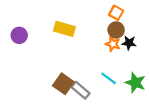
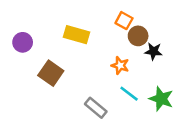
orange square: (116, 13) -> (124, 21), moved
orange star: (113, 44) -> (120, 65), moved
brown square: (63, 84) -> (51, 73), moved

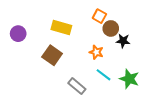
brown square: (51, 73) -> (52, 55), moved

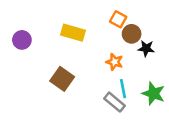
brown square: (52, 55) -> (62, 79), moved
cyan line: (104, 75) -> (123, 89), turned 42
gray rectangle: (77, 86) -> (115, 102), moved

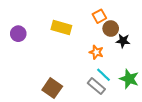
orange square: (118, 19) -> (99, 16), turned 32
brown square: (62, 79) -> (52, 88), moved
cyan line: (123, 89) -> (103, 75), turned -35

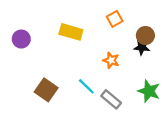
brown circle: (111, 29) -> (145, 35), moved
cyan line: (103, 75) -> (86, 86), moved
brown square: (52, 88) -> (46, 90), moved

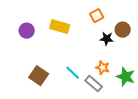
purple circle: (21, 39) -> (27, 31), moved
black star: (142, 47) -> (107, 39), moved
orange star: (111, 60) -> (103, 68), moved

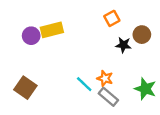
yellow rectangle: (60, 27) -> (52, 30), moved, turned -30
orange star: (103, 68) -> (105, 78), moved
brown square: (39, 76) -> (25, 88), moved

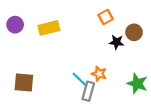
purple circle: (31, 36) -> (15, 25), moved
brown square: (25, 88) -> (24, 82), turned -30
gray rectangle: (108, 97) -> (88, 91), moved, turned 66

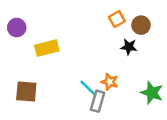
yellow rectangle: (49, 28) -> (47, 48), moved
brown circle: (134, 32) -> (141, 25), moved

